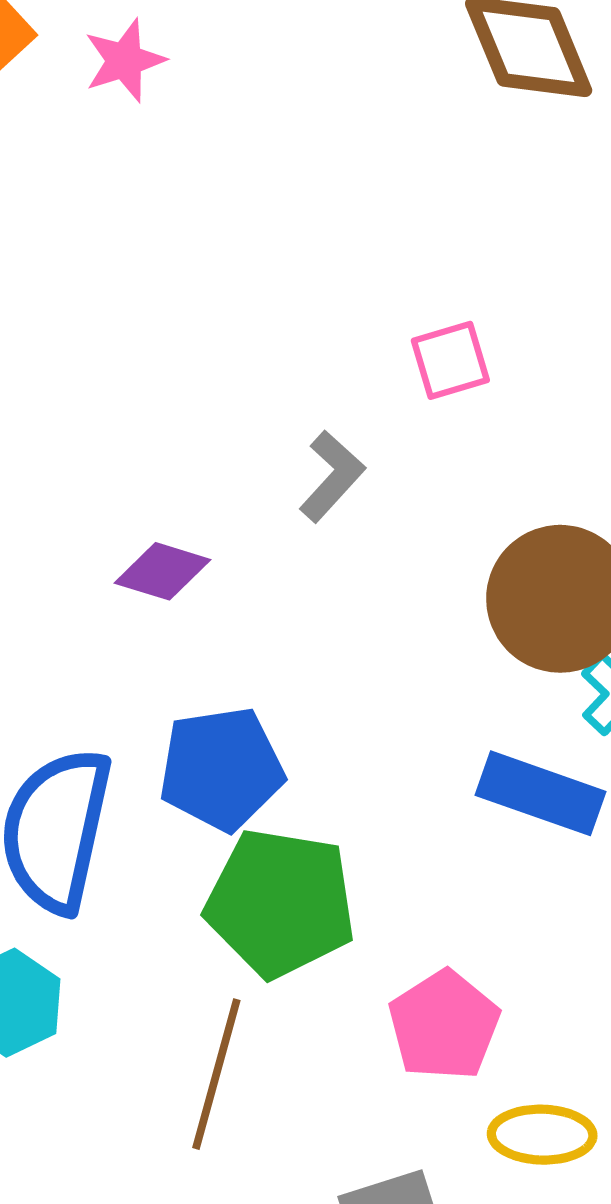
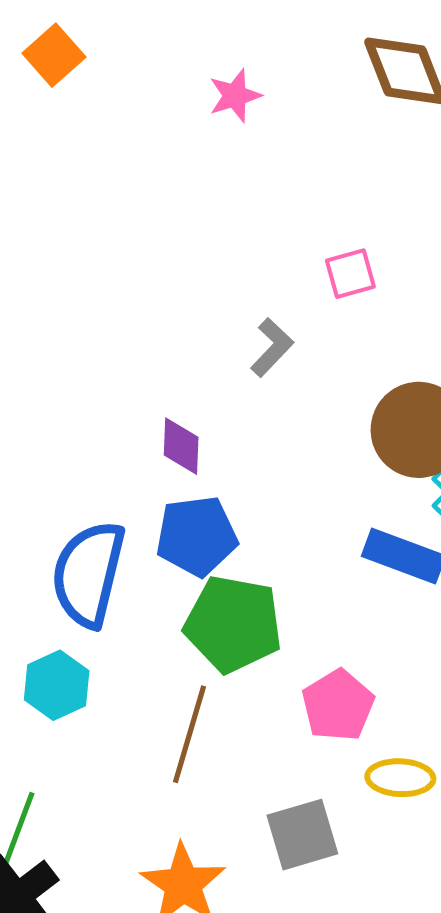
pink star: (125, 61) -> (235, 96), moved
purple diamond: (162, 571) -> (181, 446), moved, turned 74

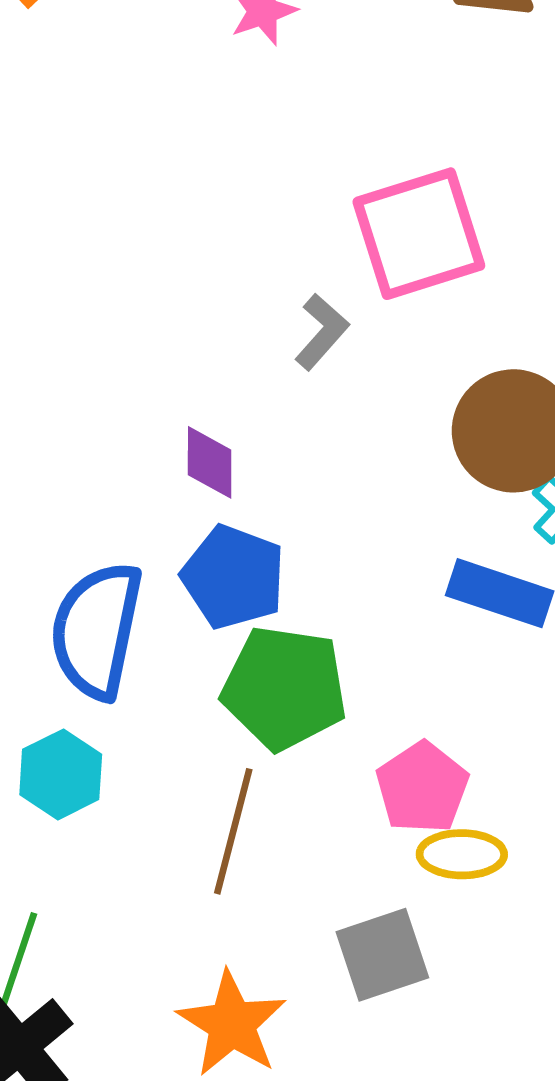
pink square: (350, 274) -> (419, 234), size x2.0
blue pentagon: (197, 536) -> (233, 577), turned 30
yellow ellipse: (400, 778) -> (462, 854), moved

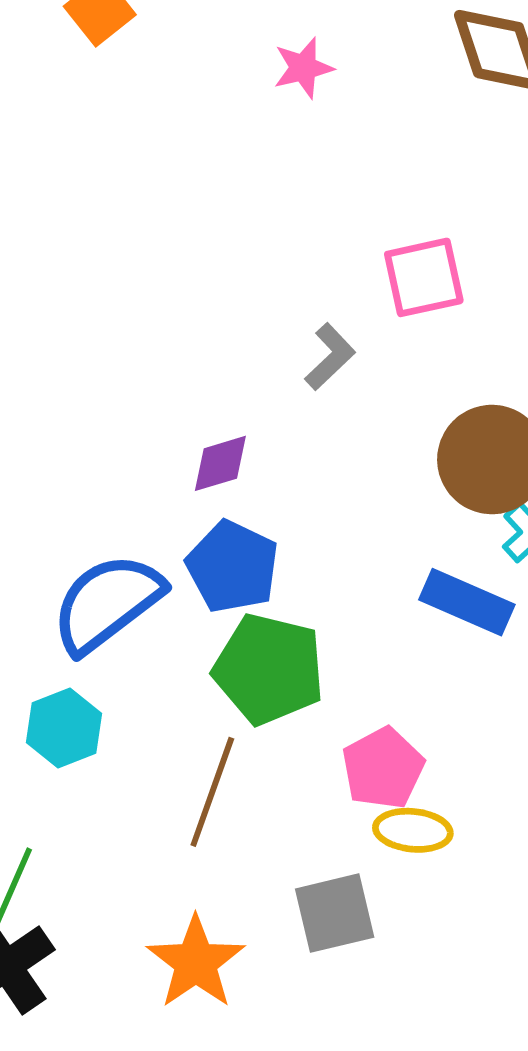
pink square: (419, 234) -> (424, 277), size x0.7
purple diamond: (210, 462) -> (220, 463), turned 68
blue semicircle: (97, 630) -> (107, 603), turned 36

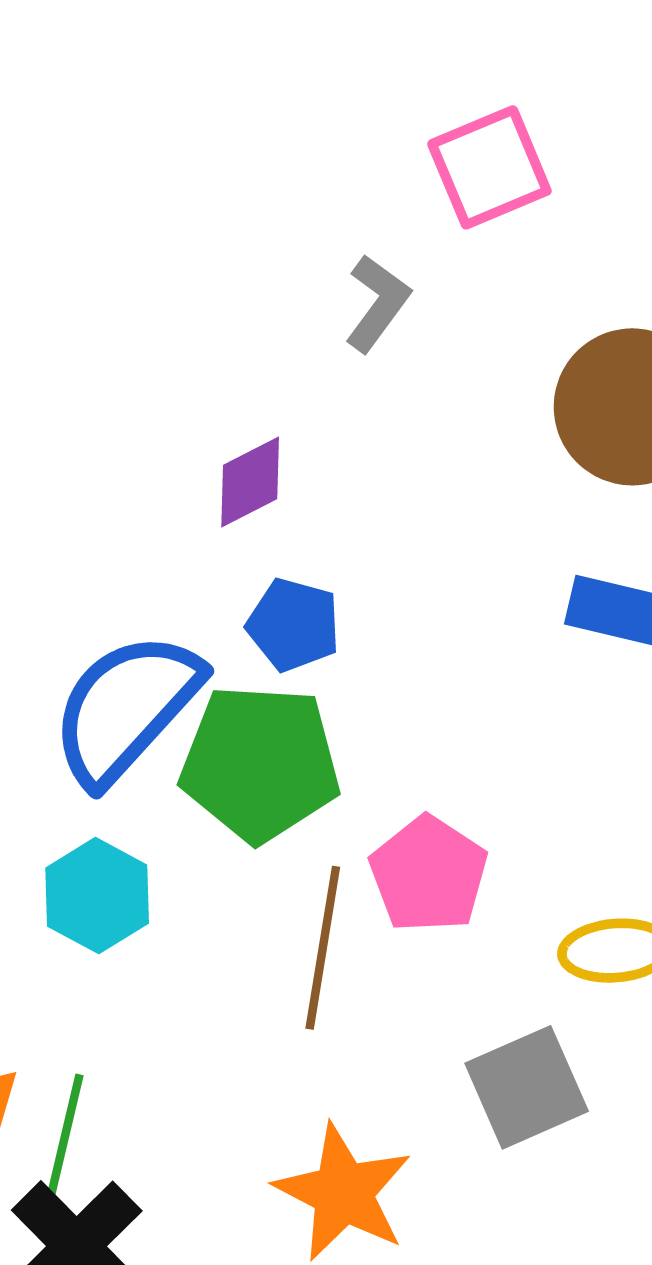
blue pentagon: (232, 567) -> (294, 625), size x0.7
green pentagon: (269, 669) -> (260, 763), moved
pink pentagon: (383, 768) -> (429, 874), moved

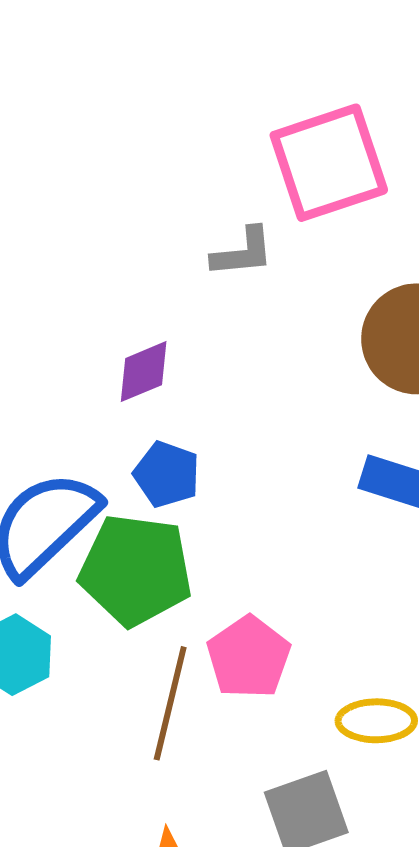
pink square: (489, 167) -> (329, 163), size x1.4
gray L-shape: (377, 303) -> (243, 252), turned 44

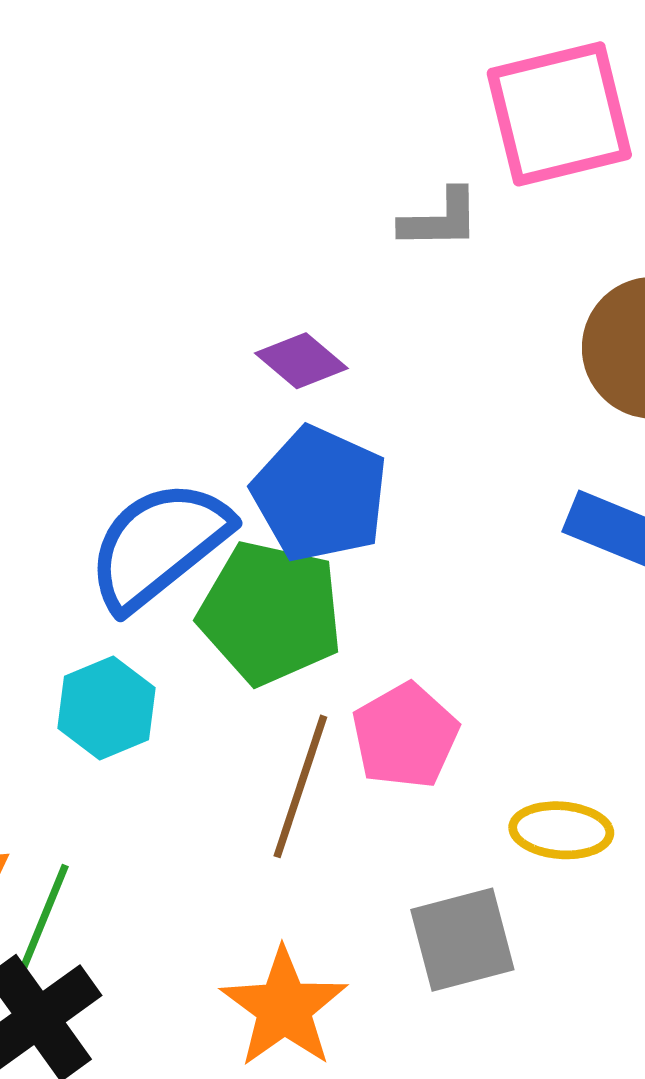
purple diamond: (144, 372) -> (301, 361), turned 58
blue pentagon: (167, 474) -> (320, 494), size x1.6

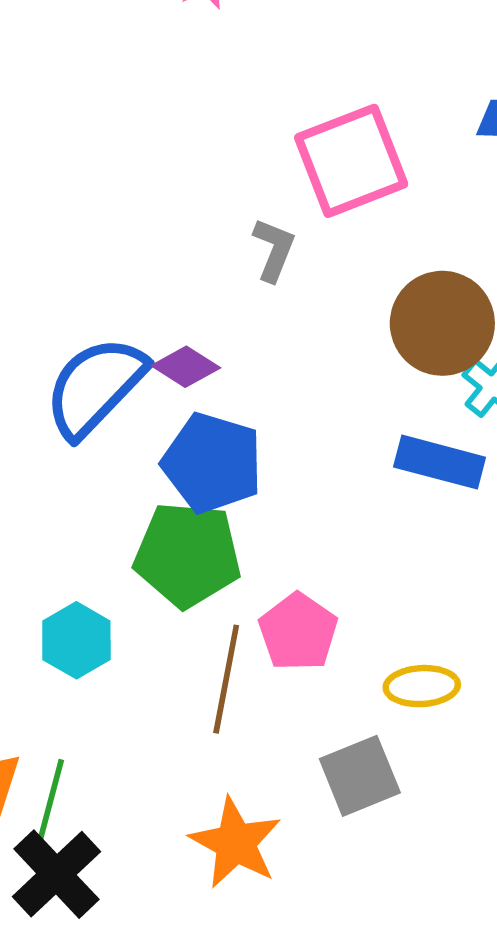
gray L-shape: (440, 219) -> (274, 250), turned -60
blue semicircle: (159, 545) -> (95, 387), moved

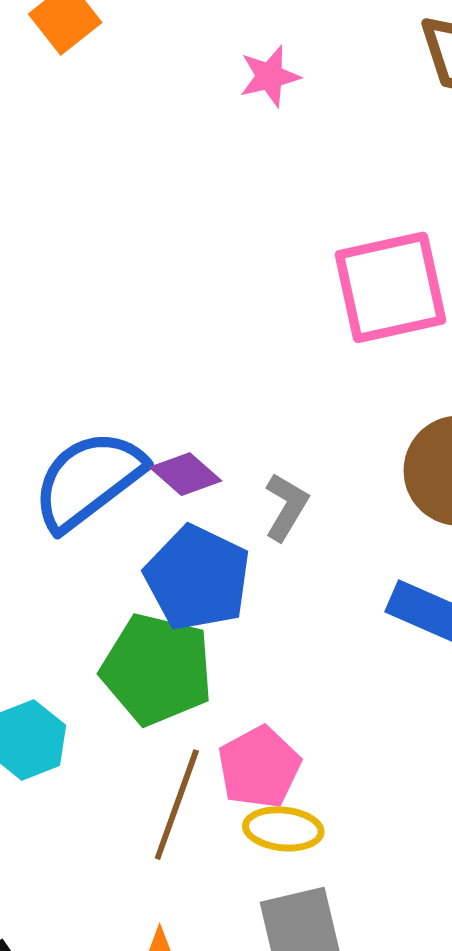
gray L-shape: (274, 250) -> (286, 507), moved
yellow ellipse: (422, 686) -> (283, 829), moved

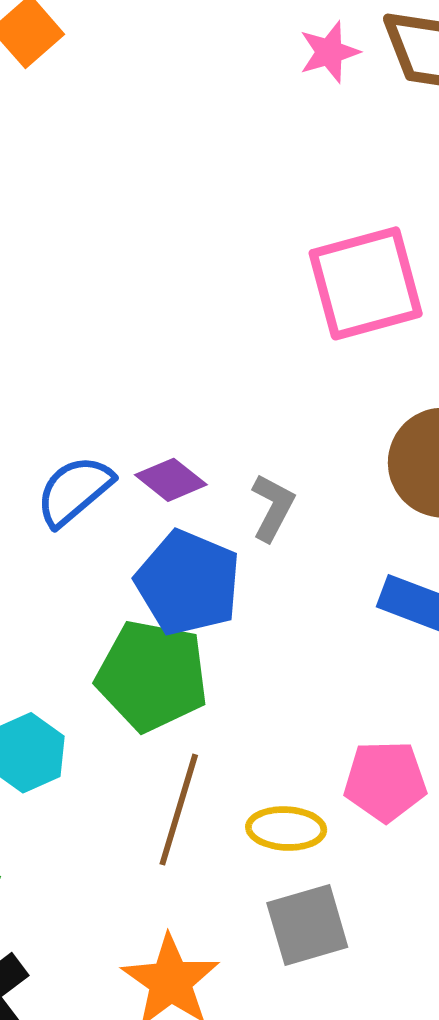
pink star: (270, 76) -> (329, 52), moved
blue semicircle: (88, 480) -> (74, 491), size x0.7
pink pentagon: (259, 767) -> (385, 781), moved, turned 30

